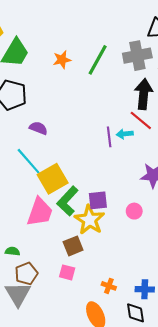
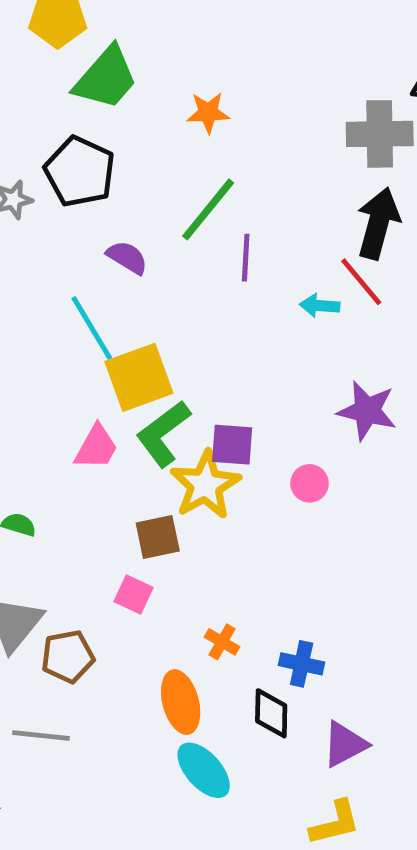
green line: (98, 60) -> (208, 209), moved
purple line: (109, 137) -> (246, 258), moved
pink trapezoid: (40, 212) -> (96, 447), size x0.7
brown pentagon: (26, 274) -> (68, 657), moved

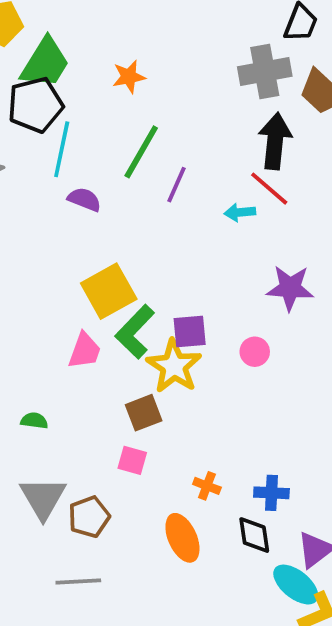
black pentagon: (80, 172) -> (35, 105), moved, turned -30
purple line: (246, 258) -> (176, 185), turned 30
cyan line: (92, 328) -> (62, 149), moved, turned 52
cyan ellipse: (204, 770) -> (296, 585), moved

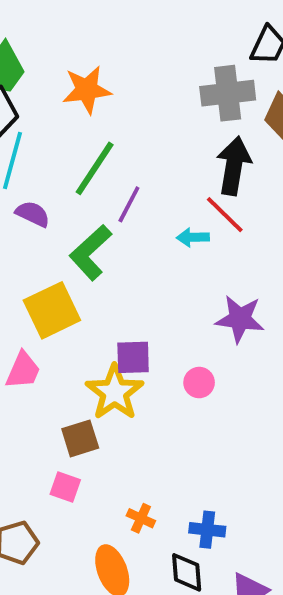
orange star: (129, 77) -> (87, 90), size x1.4
green L-shape: (135, 332) -> (91, 253), moved

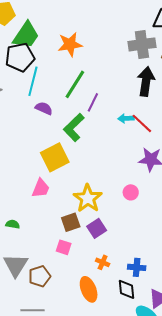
red line: (225, 215) -> (142, 123), moved
purple square: (133, 357) -> (97, 228), moved, turned -30

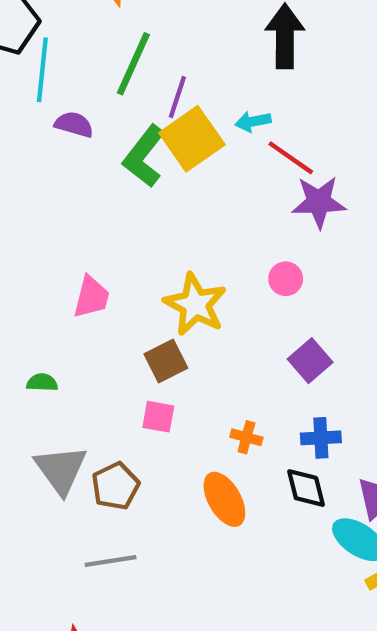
red line: (142, 123) -> (291, 158), moved
yellow square: (55, 157) -> (192, 139), moved
purple square: (97, 228) -> (310, 361), moved

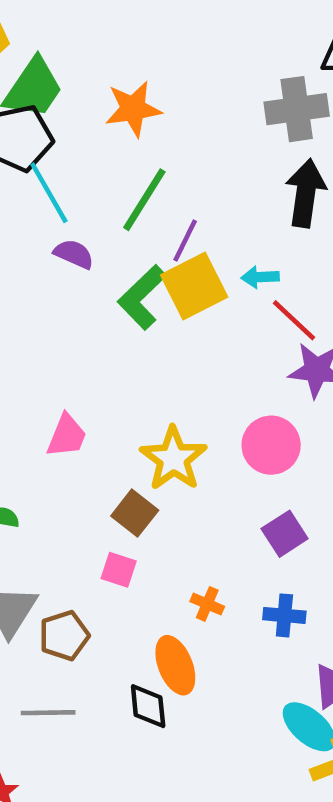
cyan line: (42, 70) -> (49, 193), turned -44
pink circle: (286, 279) -> (271, 445), size x1.6
brown square: (166, 361) -> (135, 513), turned -33
black diamond: (306, 488) -> (148, 706), moved

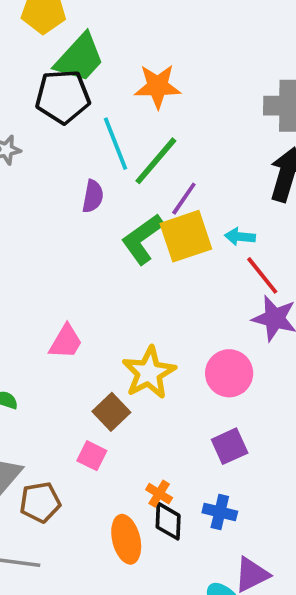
cyan line: (49, 193) -> (116, 144), moved
purple semicircle: (74, 254) -> (93, 196), turned 68
black diamond: (148, 706) -> (168, 521), moved

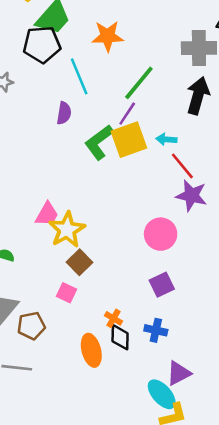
green line: (156, 161) -> (139, 83), moved
yellow star: (149, 373) -> (67, 230), moved

